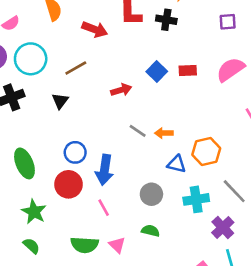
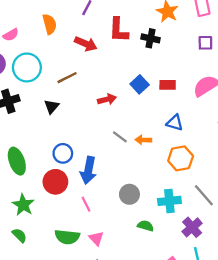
blue triangle: (177, 164) -> (175, 123), moved
green semicircle: (150, 231) -> (146, 226), moved

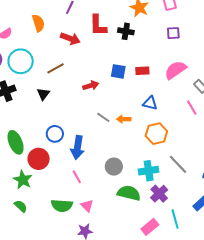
blue square: (140, 84) -> (118, 71), turned -35
red circle: (55, 182) -> (39, 159), moved
green semicircle: (146, 226) -> (129, 193), size x1.6
purple cross: (192, 227) -> (159, 194), moved

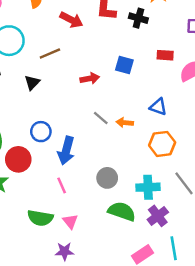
red rectangle: (142, 71) -> (165, 55), moved

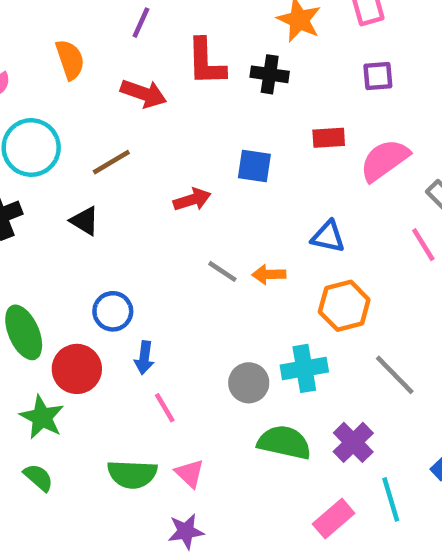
black triangle: (32, 82) -> (85, 221), turned -35
blue arrow: (66, 151) -> (144, 358), moved, size x0.6
cyan cross: (148, 187) -> (304, 368), moved

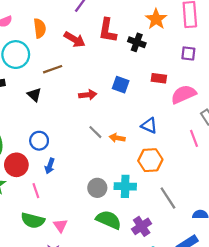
orange semicircle: (70, 60) -> (40, 28), moved
pink line: (165, 408) -> (36, 191), moved

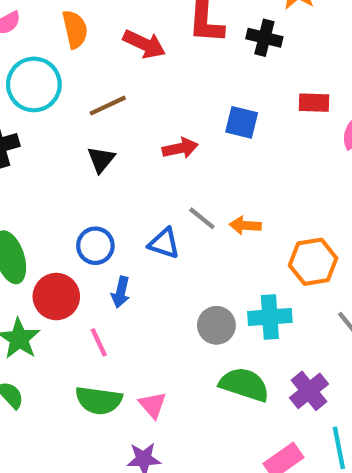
black triangle: (34, 95) -> (101, 160), moved, turned 32
blue triangle: (149, 126) -> (164, 243), moved

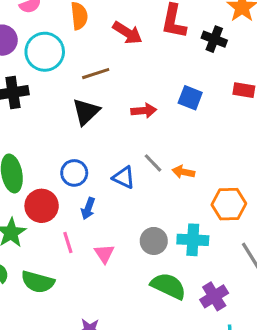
black triangle: (101, 160) -> (86, 112), size x1.4
green semicircle: (99, 400) -> (38, 282), moved
pink triangle: (153, 405) -> (104, 254), moved

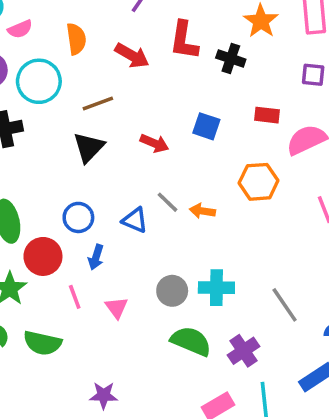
red arrow: (144, 111) -> (154, 143), turned 30
orange hexagon: (229, 204) -> (259, 182), moved

